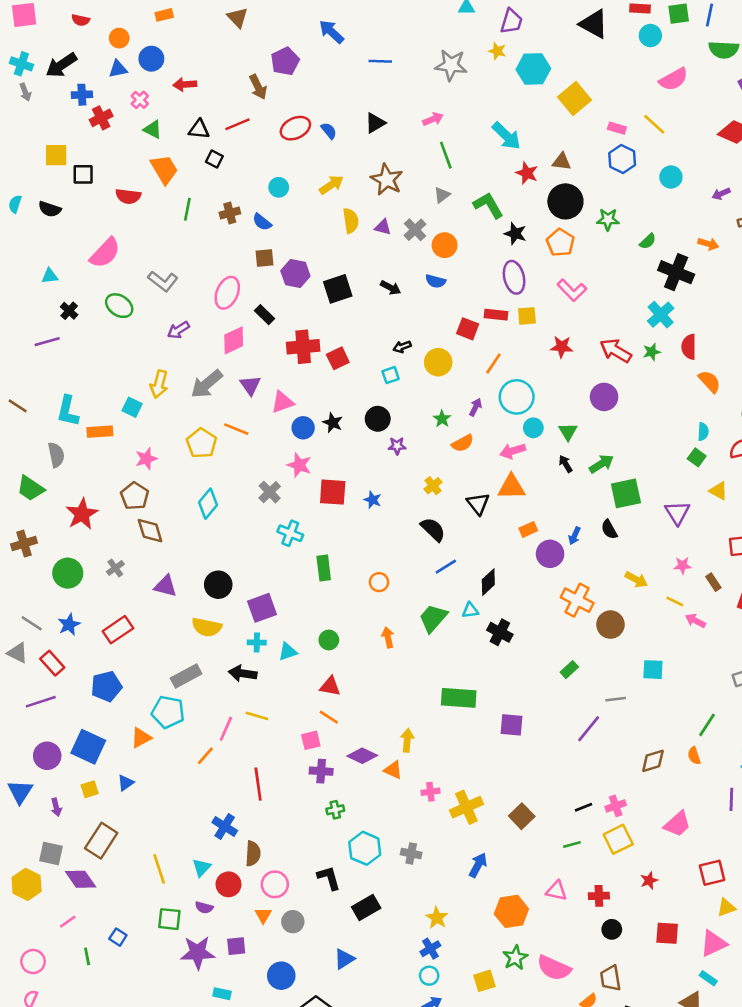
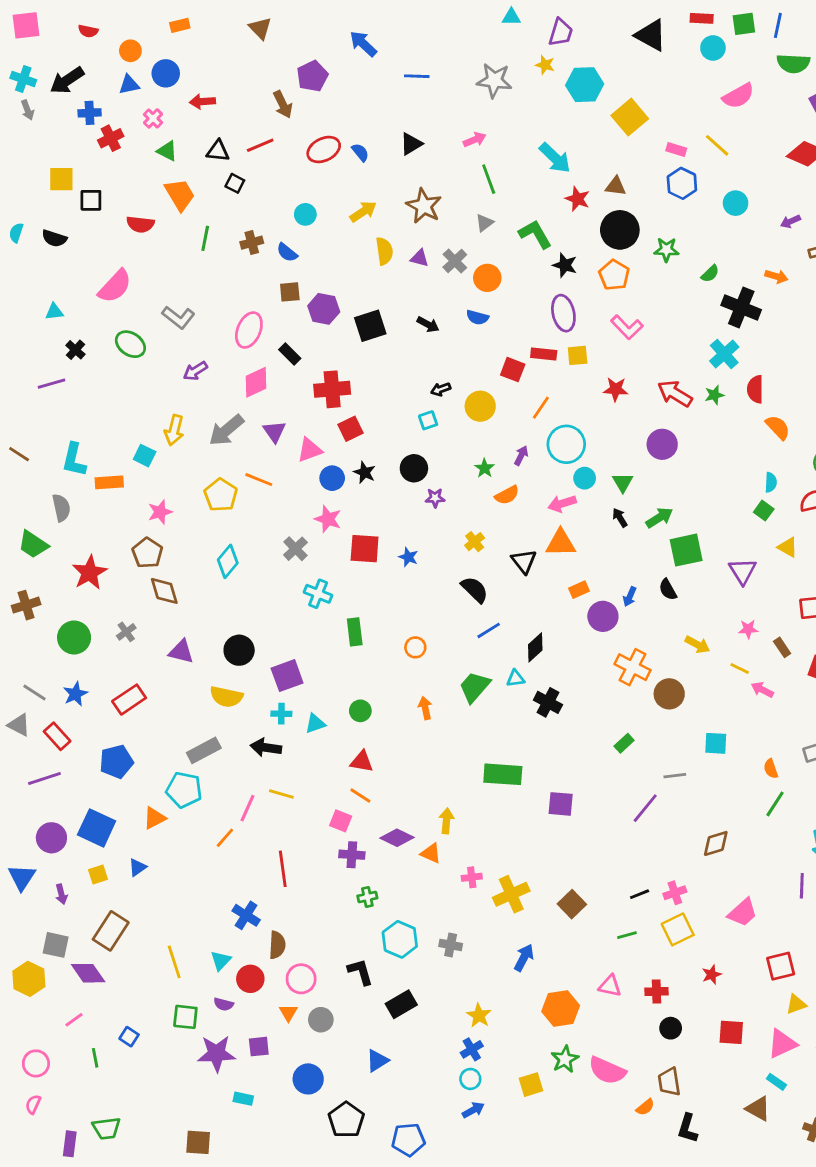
red square: (338, 358) -> (350, 429), moved
pink square: (311, 740) -> (341, 821), turned 36
orange semicircle: (694, 756) -> (771, 769), moved

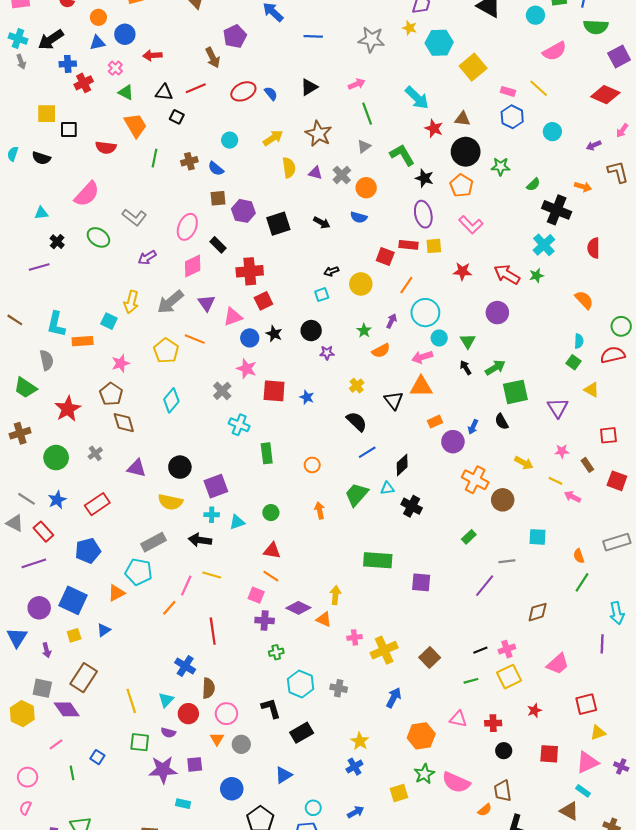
red semicircle: (755, 389) -> (594, 248), moved
cyan circle: (470, 1079) -> (313, 808), moved

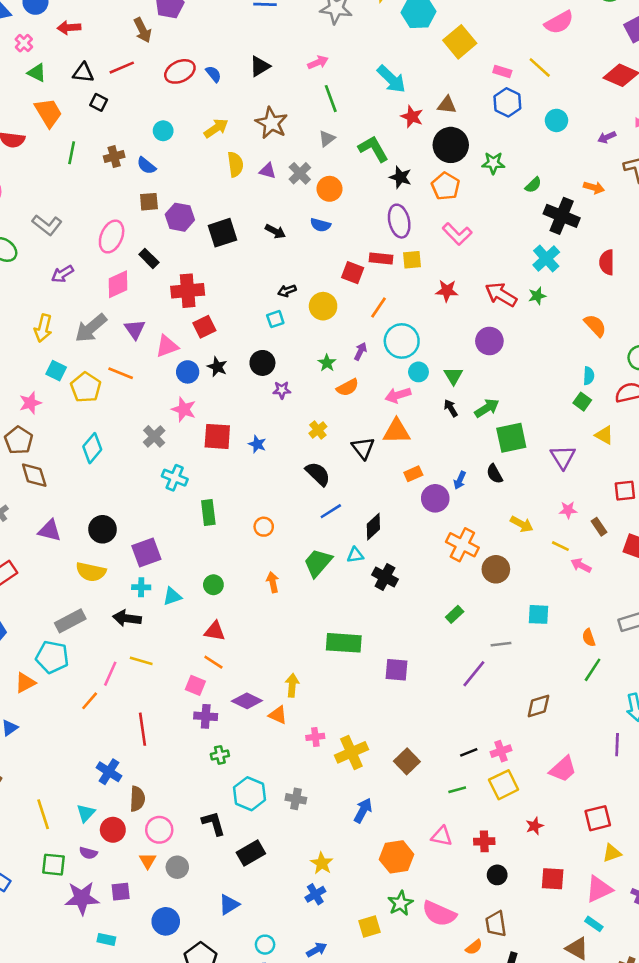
cyan square: (109, 321) -> (56, 371), moved

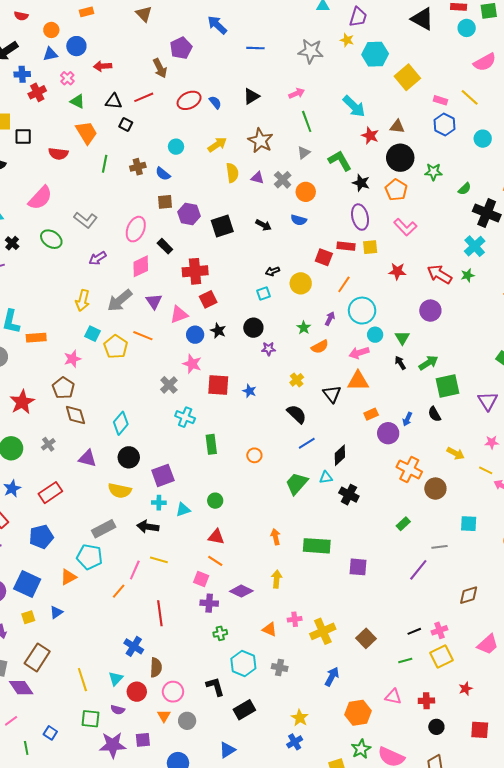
cyan diamond: (92, 448) -> (121, 423), moved
orange arrow: (273, 582) -> (276, 537), moved
orange triangle: (278, 715) -> (270, 629), moved

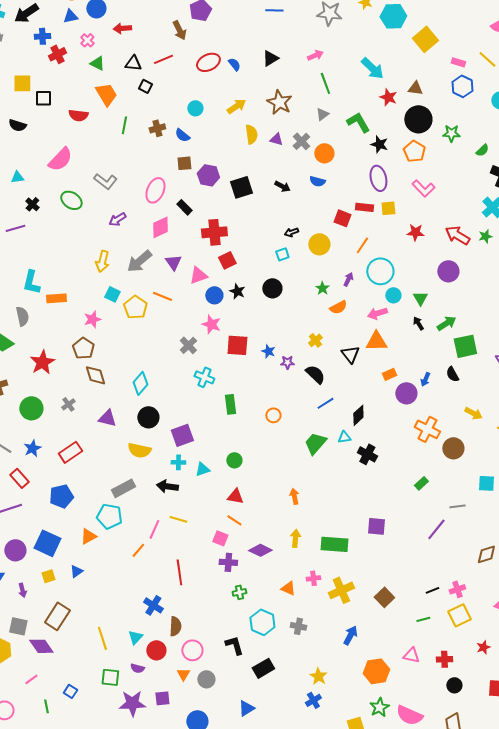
purple star: (269, 349) -> (287, 362), moved
green rectangle: (317, 546) -> (334, 544), moved

